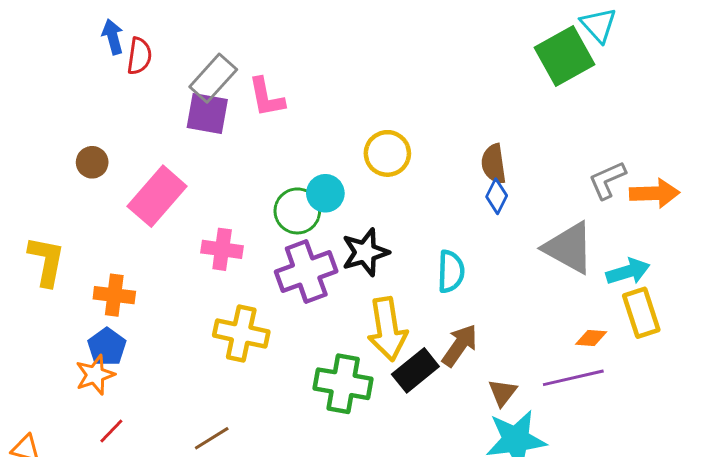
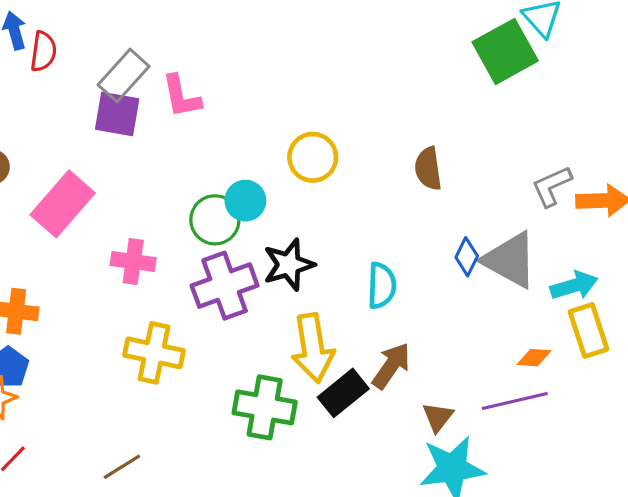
blue diamond: (497, 196) -> (467, 257), moved

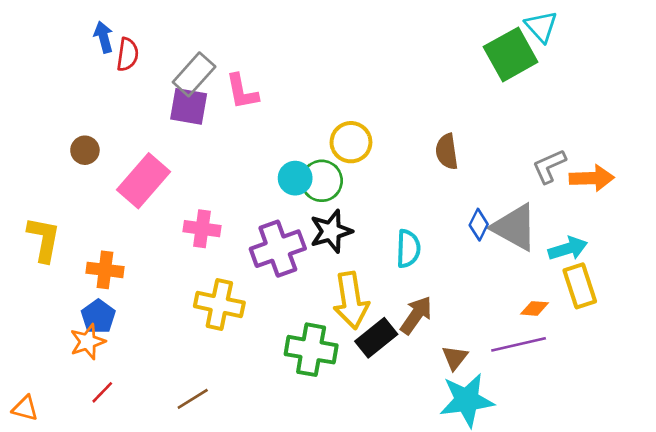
green circle: (215, 220) -> (322, 181), moved

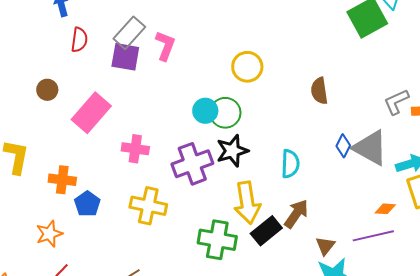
red semicircle: (128, 54) -> (79, 40), moved
pink L-shape: (242, 92) -> (165, 46), turned -148
yellow circle: (351, 142) -> (247, 67), moved
blue pentagon: (98, 316) -> (87, 204), moved

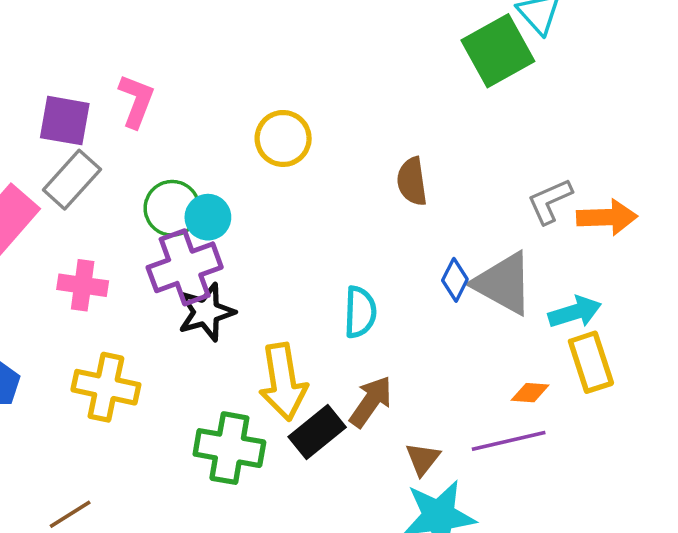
gray rectangle: (129, 33) -> (72, 180), moved
green circle: (225, 113) -> (172, 208), moved
black star: (232, 151) -> (206, 312), moved
purple cross: (192, 164) -> (185, 267), moved

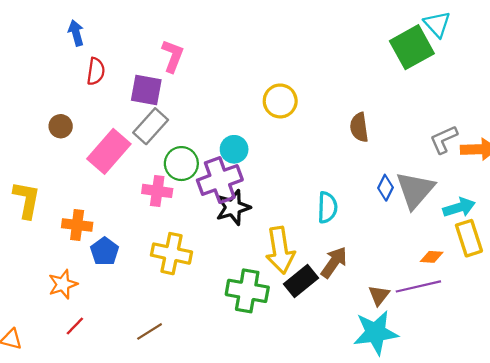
pink L-shape: (136, 101) -> (173, 56), moved
green circle: (172, 208) -> (181, 164), moved
gray triangle: (503, 283) -> (415, 190), turned 42
brown triangle: (423, 459) -> (379, 295), moved

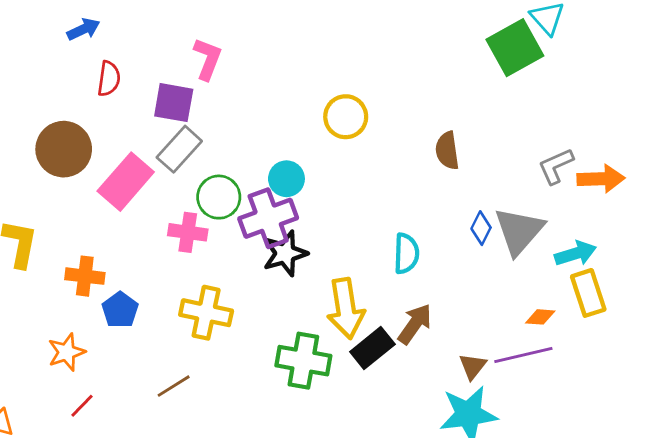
blue arrow: (76, 33) -> (83, 29), turned 80
brown circle: (61, 126) -> (64, 149), size x1.8
brown line: (150, 331) -> (174, 386), moved

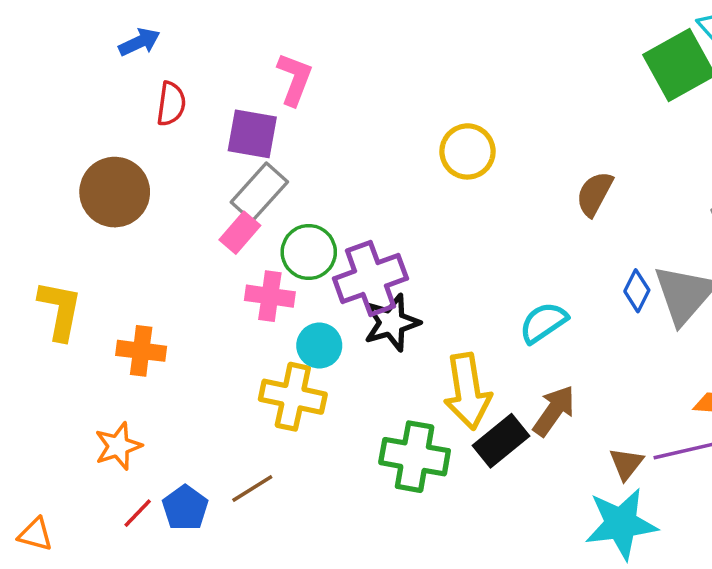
brown semicircle: (447, 151) -> (595, 194), turned 36
cyan circle: (286, 179) -> (319, 346), moved
pink rectangle: (126, 182) -> (240, 233), moved, size x0.6
cyan semicircle: (406, 253) -> (543, 323), turned -126
blue pentagon: (120, 310) -> (185, 508), moved

